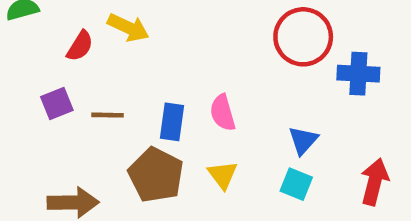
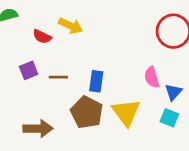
red semicircle: (80, 46) -> (42, 37), turned 84
pink semicircle: (223, 113) -> (152, 77), moved
yellow triangle: (223, 175) -> (126, 112), size x1.6

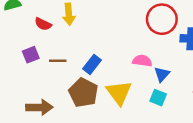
yellow arrow: (70, 26) -> (69, 14), turned 60
pink semicircle: (152, 77) -> (142, 61), turned 114
blue rectangle: (96, 81) -> (92, 64), turned 30

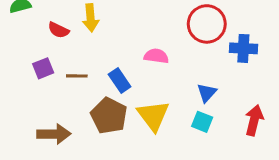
pink semicircle: (142, 61) -> (156, 56), moved
blue rectangle: (92, 64) -> (120, 81), turned -72

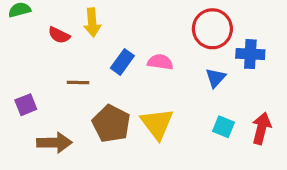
purple square: (43, 68) -> (26, 105), moved
blue rectangle: (120, 81) -> (122, 62), moved, turned 70
blue triangle: (207, 93) -> (216, 78), moved
cyan square: (202, 122) -> (223, 127), moved

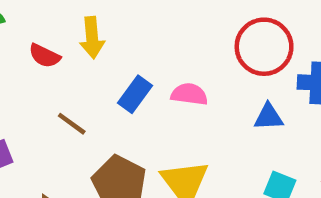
blue triangle: (216, 78) -> (269, 117), turned 45
brown line: (78, 83) -> (72, 124), turned 35

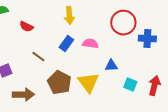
yellow arrow: (92, 38) -> (69, 16), moved
blue triangle: (269, 117) -> (111, 66), moved

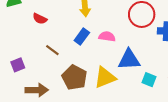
blue triangle: (111, 66) -> (129, 60), size x1.6
yellow triangle: (88, 83) -> (105, 77), turned 45

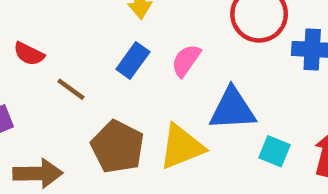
red semicircle: (40, 19) -> (29, 54), moved
pink semicircle: (107, 37) -> (186, 60), turned -63

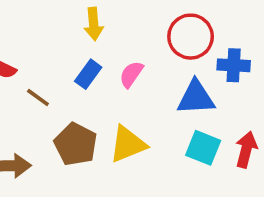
blue triangle: (232, 109) -> (196, 98), moved
cyan square: (275, 151) -> (203, 148), size x1.4

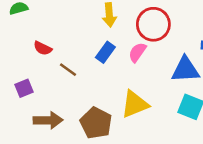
red circle: (191, 37) -> (153, 24), moved
brown pentagon: (76, 144) -> (96, 123), moved

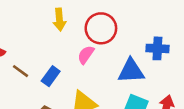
blue rectangle: (105, 52) -> (51, 76), moved

